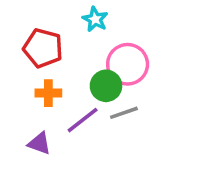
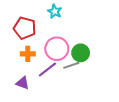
pink circle: (128, 64) -> (57, 49), moved
green circle: (106, 86) -> (81, 53), moved

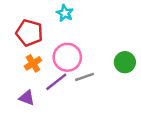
green circle: (81, 53) -> (125, 62), moved
orange cross: (28, 54) -> (33, 63), turned -32

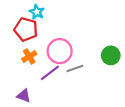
cyan star: (65, 13) -> (37, 12), moved
purple triangle: (27, 98) -> (24, 96), moved

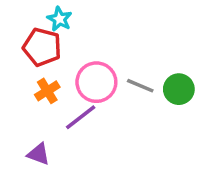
gray line: (75, 69) -> (140, 86), moved, turned 42

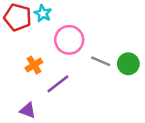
red pentagon: (42, 47) -> (18, 17), moved
pink circle: (96, 82) -> (69, 40), moved

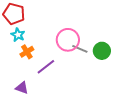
cyan star: (43, 13) -> (18, 35), moved
pink circle: (69, 40) -> (68, 40), moved

